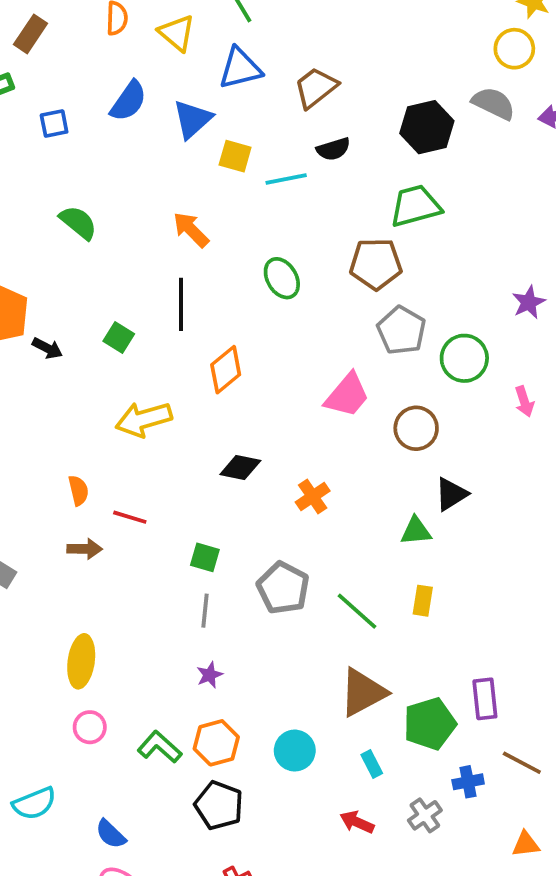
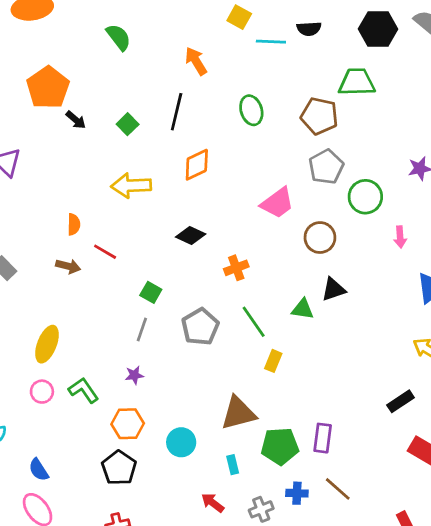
yellow rectangle: (423, 601) -> (273, 361), moved
green line: (357, 611) -> (254, 322), moved
green L-shape: (160, 747) -> (84, 390), moved

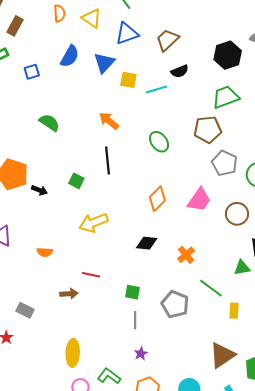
orange diamond: (197, 165) -> (157, 199), moved
orange semicircle: (74, 224) -> (45, 252), moved, turned 112

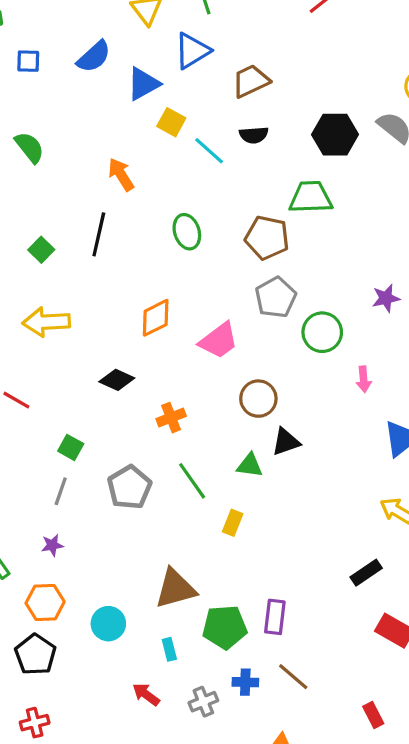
blue triangle: (127, 34) -> (192, 51), turned -30
cyan line: (156, 89) -> (209, 151), turned 40
brown circle: (237, 214) -> (258, 399), moved
yellow rectangle: (234, 311) -> (233, 523), moved

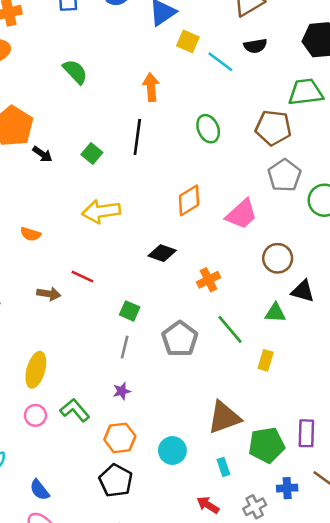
orange arrow: (121, 174) -> (151, 87), turned 32
black triangle: (286, 442) -> (303, 291), turned 40

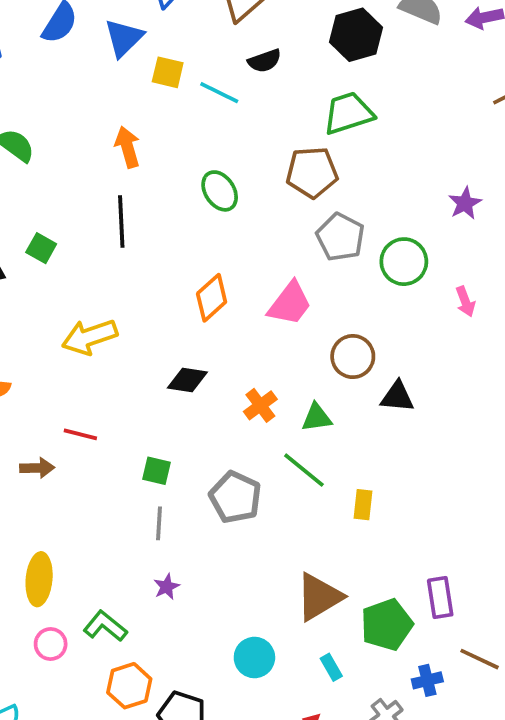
green square: (92, 153) -> (41, 248), moved
green triangle: (275, 313) -> (317, 418), moved
orange hexagon: (120, 438) -> (129, 686), moved

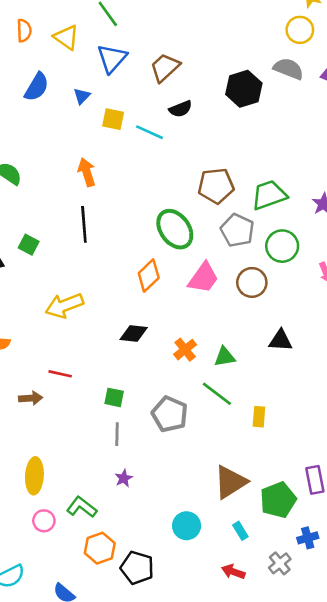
blue triangle: (124, 38) -> (82, 96), size x0.6
green trapezoid: (348, 113) -> (269, 195), moved
green ellipse: (220, 191) -> (175, 229), moved, size x1.4
brown circle: (353, 357) -> (252, 282), moved

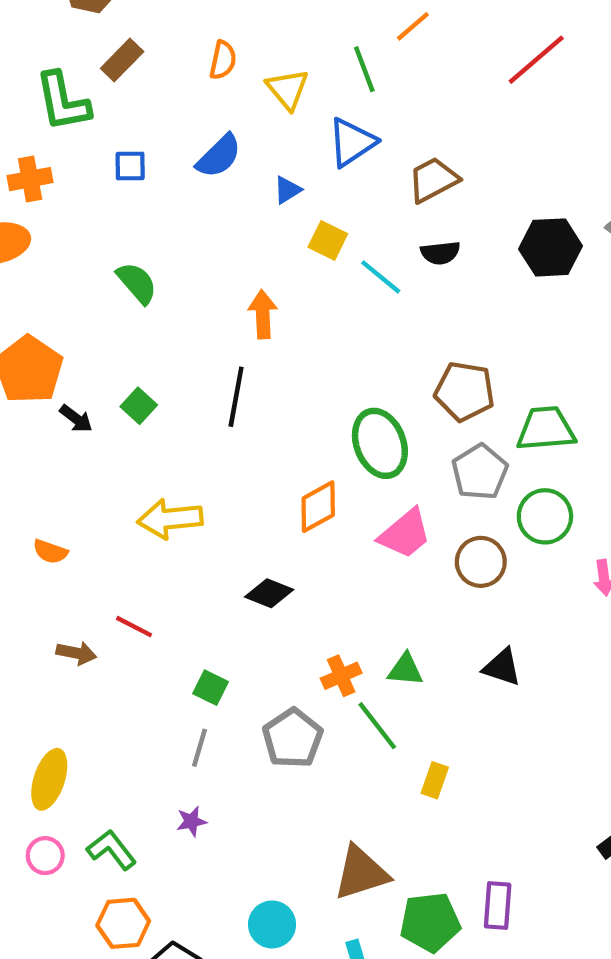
orange cross: (185, 350) -> (341, 676), moved

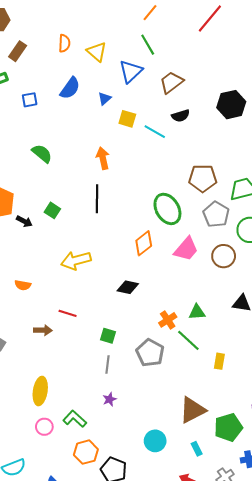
green line: (364, 69) -> (148, 45), moved

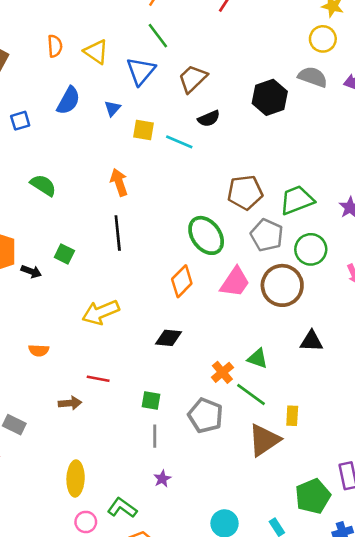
brown circle: (224, 256) -> (282, 285), size x1.4
green triangle: (197, 312) -> (258, 358), turned 30
brown triangle: (192, 410) -> (264, 440), moved

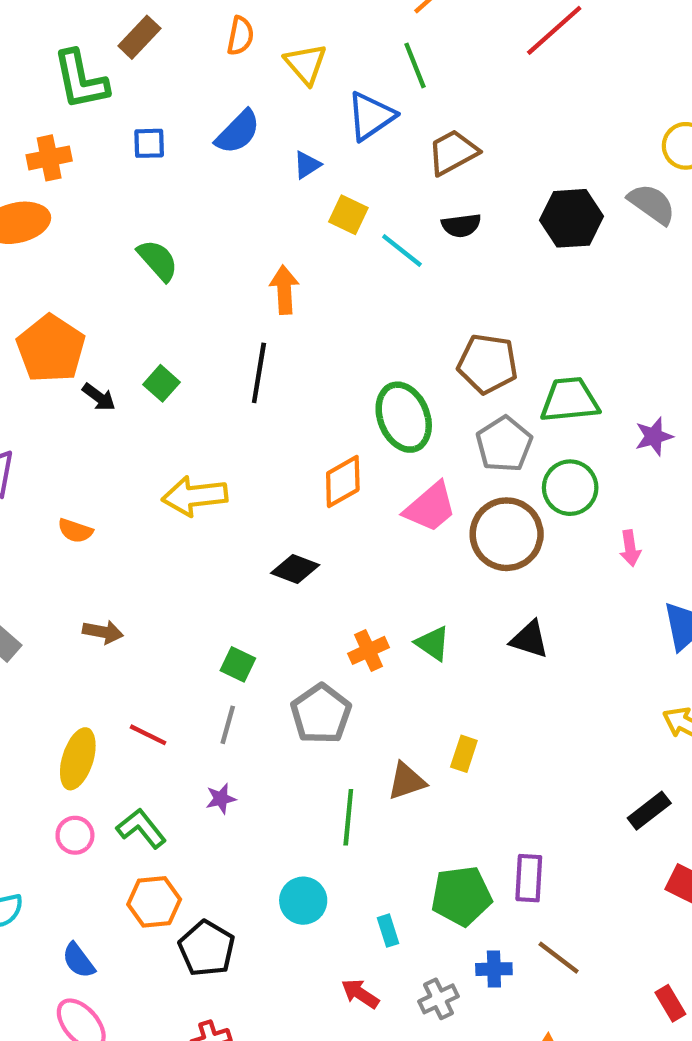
red line: (98, 379) -> (148, 735), moved
green line: (251, 395) -> (348, 817), moved, turned 44
brown triangle: (264, 440) -> (407, 781), size x0.7

